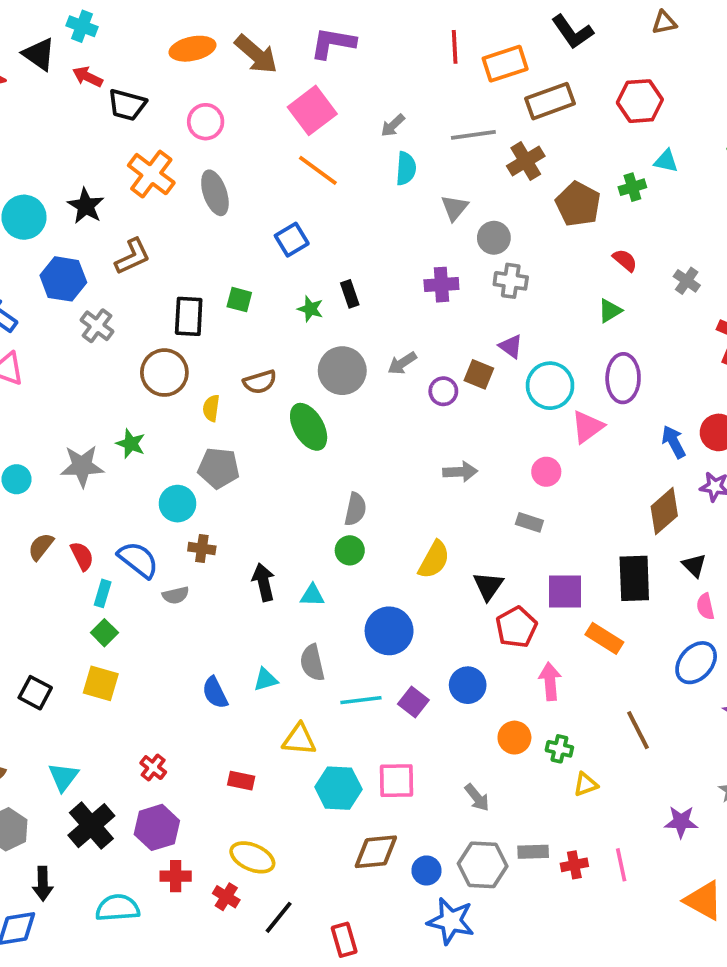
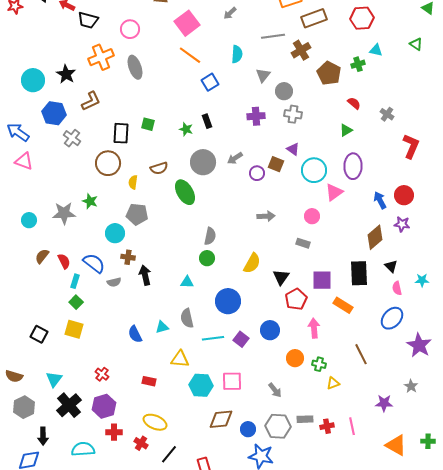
gray arrow: (393, 125) -> (230, 13), moved
orange cross: (151, 174) -> (101, 57), turned 30
blue square: (292, 240) -> (210, 82), moved
black arrow: (264, 582) -> (145, 275), moved

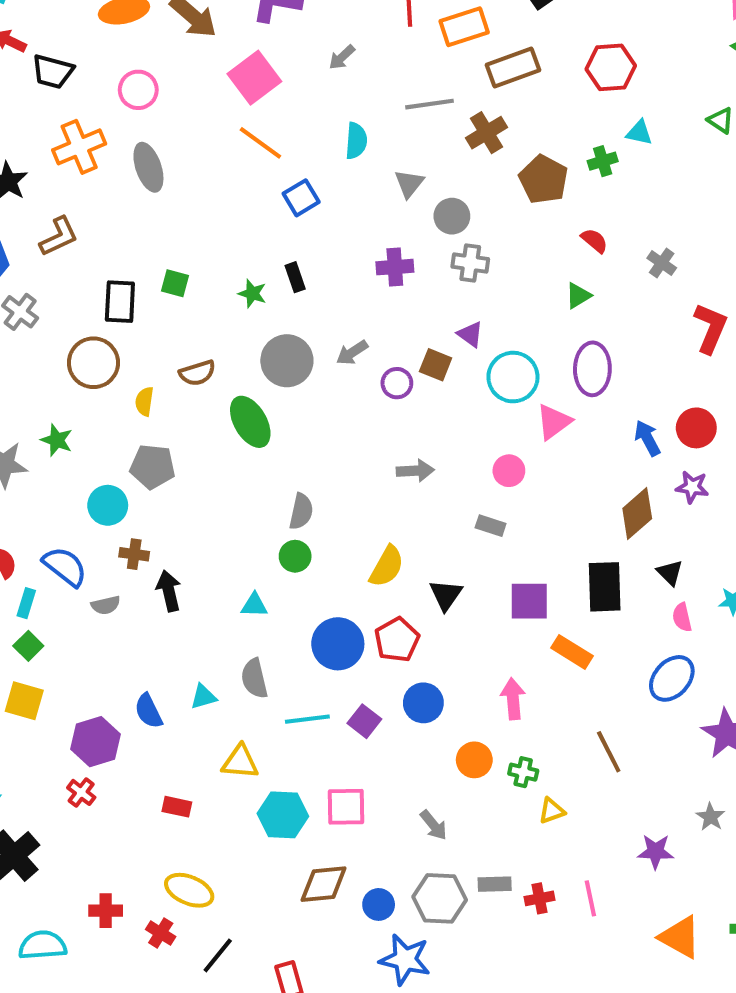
red pentagon: (296, 299) -> (397, 640), moved
purple hexagon: (104, 406) -> (95, 742), moved

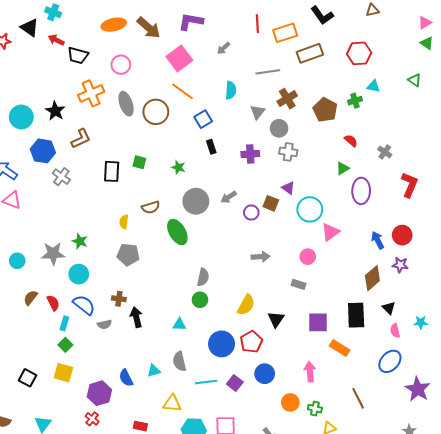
brown cross: (487, 133) -> (287, 99), moved
black rectangle: (295, 277) -> (211, 147), moved
brown circle: (93, 363) -> (156, 112), moved
purple ellipse: (592, 369) -> (361, 191), moved
cyan circle: (108, 505) -> (79, 274), moved

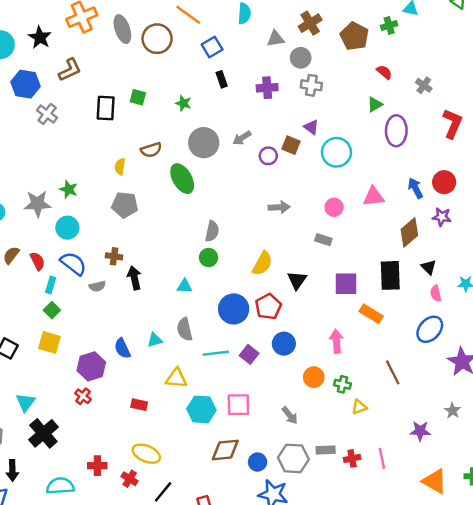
gray triangle: (257, 112) -> (275, 39), turned 42
pink triangle: (330, 232) -> (374, 197), moved, turned 30

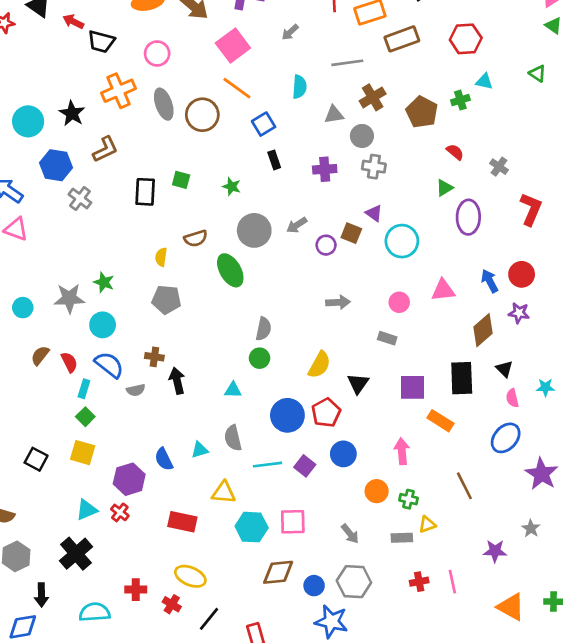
cyan triangle: (26, 402) -> (87, 510), moved, turned 30
red rectangle: (139, 405) -> (182, 522), size x1.5
gray rectangle: (326, 450) -> (402, 538), moved

